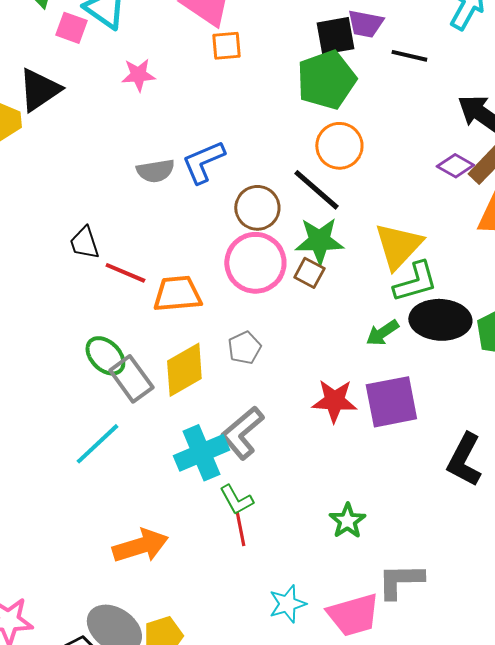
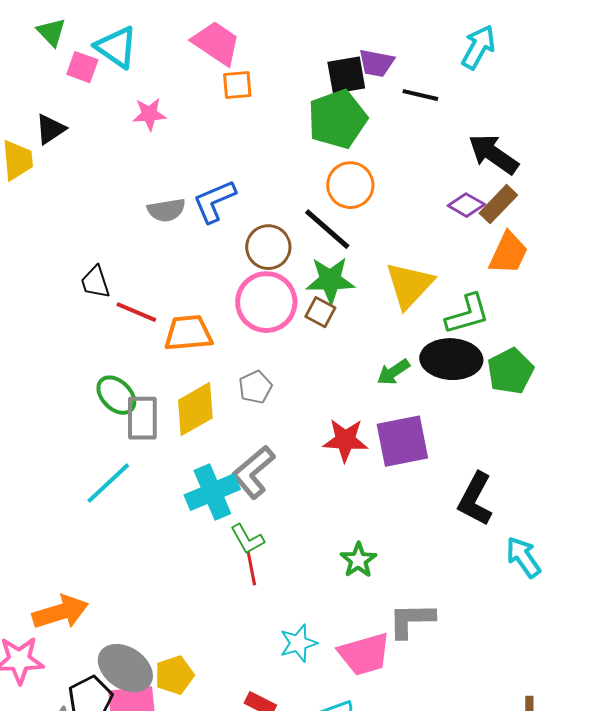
black triangle: (39, 90) -> (50, 129), size x0.7
green L-shape: (415, 282) -> (467, 314), moved
gray rectangle: (131, 379) -> (142, 418), turned 36
orange arrow: (140, 546) -> (60, 612), moved

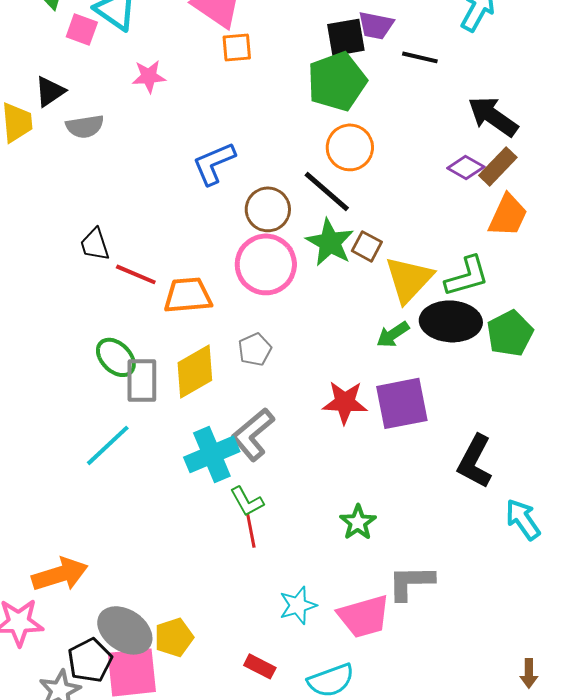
gray semicircle: (166, 210) -> (85, 126), moved
green star: (330, 280) -> (330, 242), turned 30
yellow triangle: (409, 285) -> (409, 279), moved
brown square: (320, 312) -> (367, 246), moved

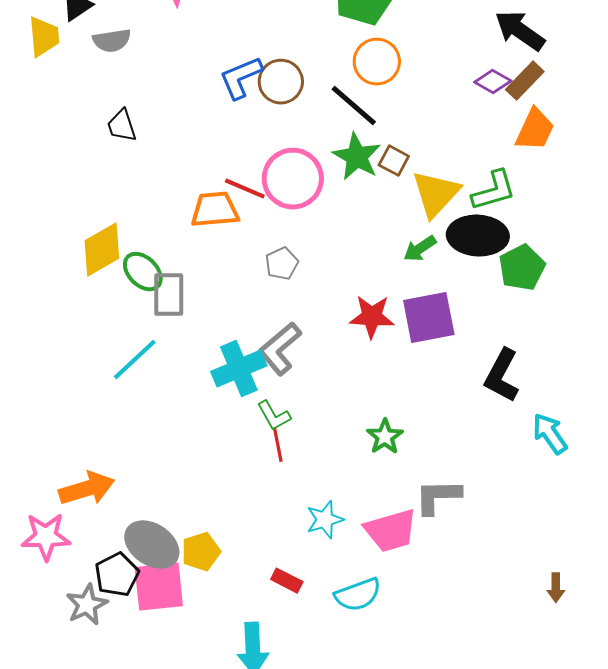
brown circle: (268, 209) -> (281, 82), moved
black trapezoid: (95, 244) -> (122, 126), moved
red line: (136, 274) -> (245, 189), moved
green pentagon: (510, 333) -> (522, 268), moved
yellow diamond: (195, 371) -> (102, 250), moved

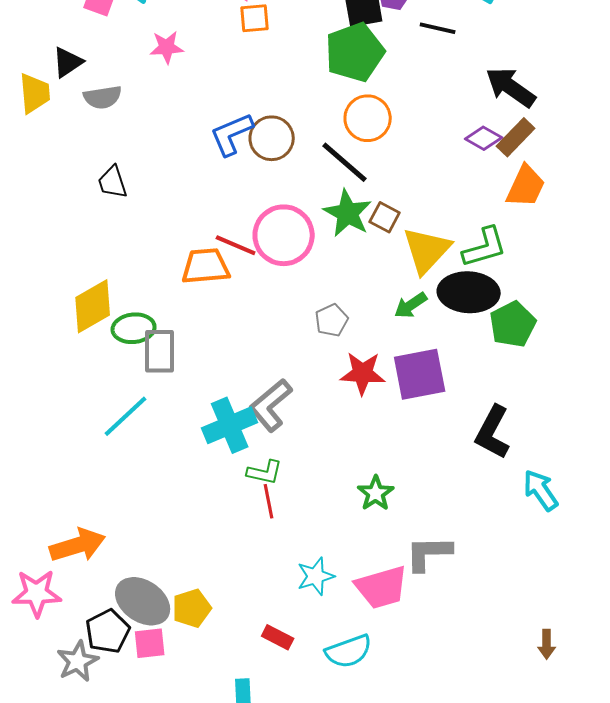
gray pentagon: (282, 264) -> (332, 320), moved
green ellipse: (143, 272) -> (134, 328), turned -51
green L-shape: (274, 416) -> (265, 472), turned -48
pink square: (159, 587) -> (150, 643), size x0.6

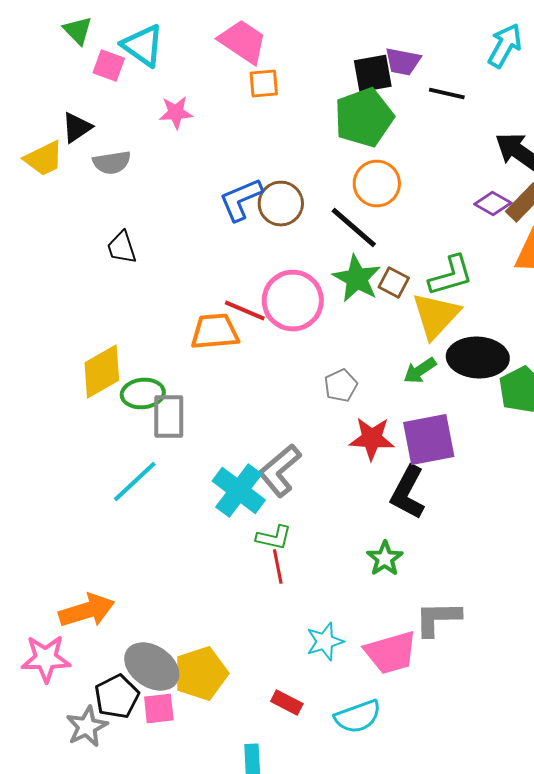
yellow trapezoid: (35, 93) -> (44, 158), turned 69
green L-shape: (485, 247) -> (451, 276), moved
cyan cross: (230, 425) -> (239, 490), turned -30
black L-shape: (493, 432) -> (408, 492), moved
yellow pentagon: (192, 608) -> (201, 674), size x1.4

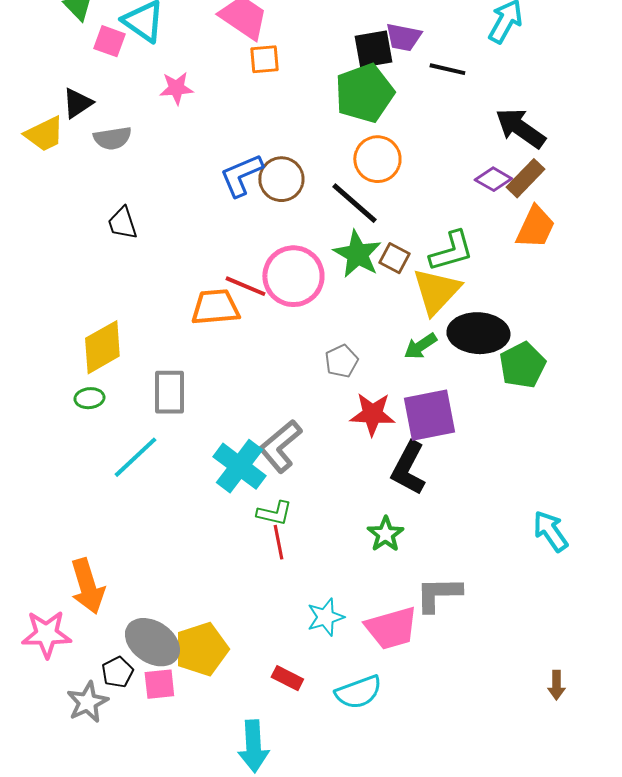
green ellipse: (143, 394) -> (89, 398), moved, size x0.7
orange arrow: (87, 610) -> (87, 586), turned 90
black pentagon: (117, 696) -> (117, 672), size x0.7

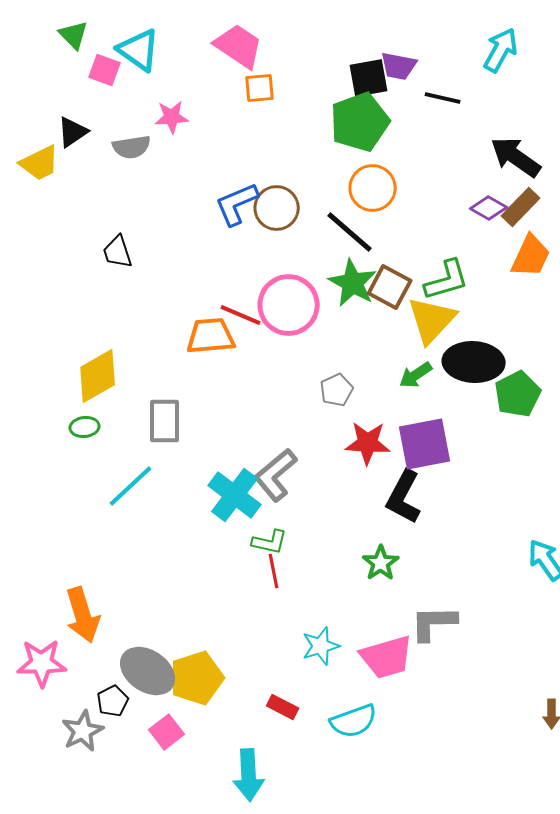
gray semicircle: (112, 138) -> (132, 147), moved
brown square: (394, 258) -> (390, 287), size x1.4
pink square: (159, 684) -> (167, 732), moved, turned -32

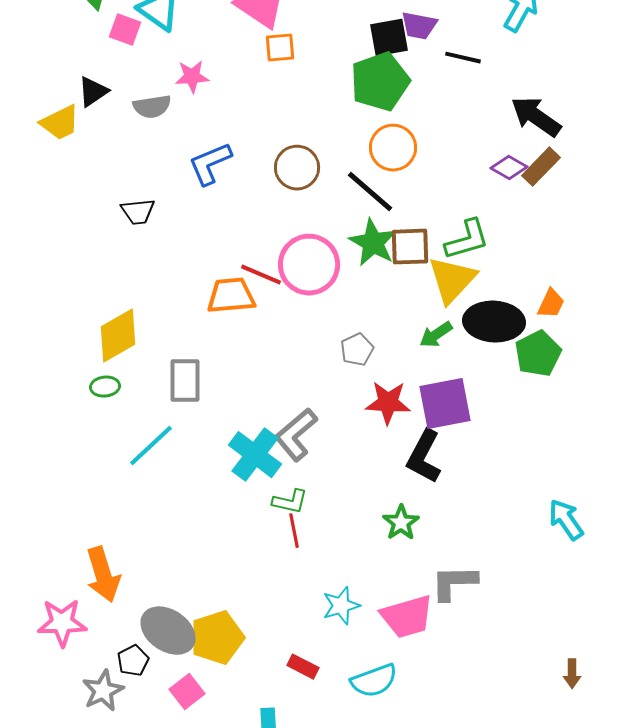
blue L-shape: (237, 204) -> (210, 164), moved
black trapezoid: (118, 252) -> (138, 212), turned -78
orange trapezoid: (531, 256) -> (551, 304), moved, size x0.7
brown square: (390, 287) -> (410, 247), turned -30

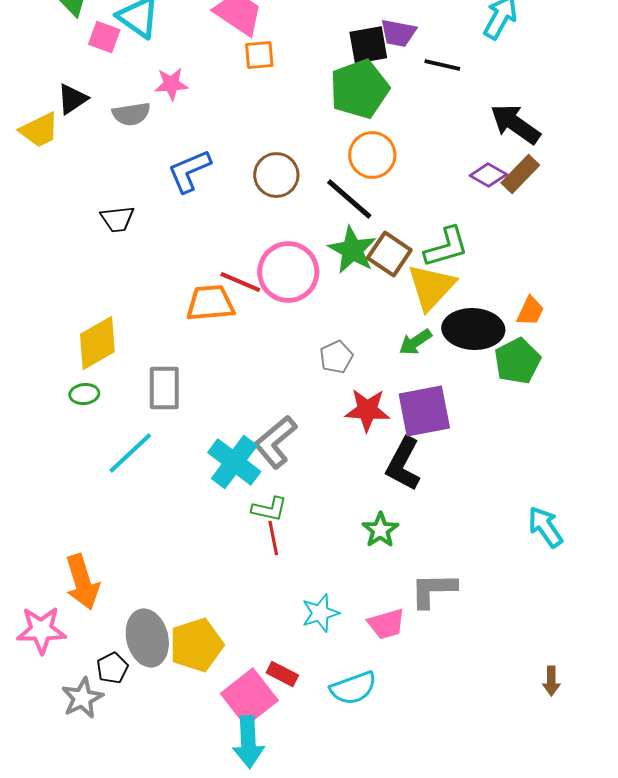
brown square: (410, 247) -> (389, 254), turned 36
pink trapezoid: (407, 617) -> (386, 624), size x0.7
gray ellipse: (168, 631) -> (147, 638), turned 42
pink square: (187, 692) -> (249, 697), moved, size x1.6

